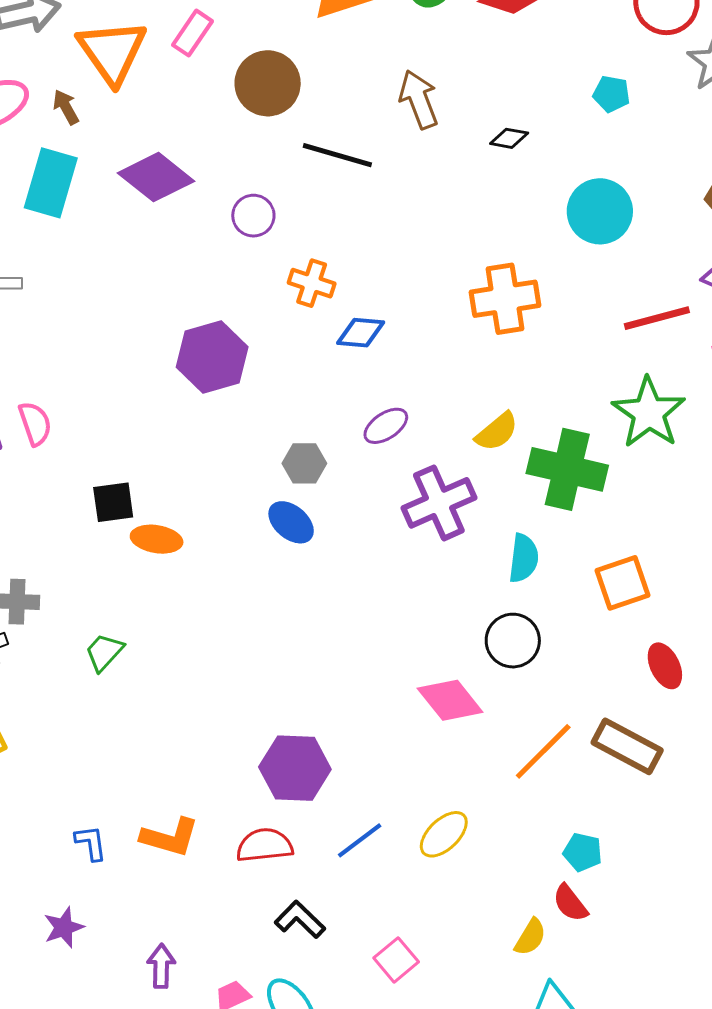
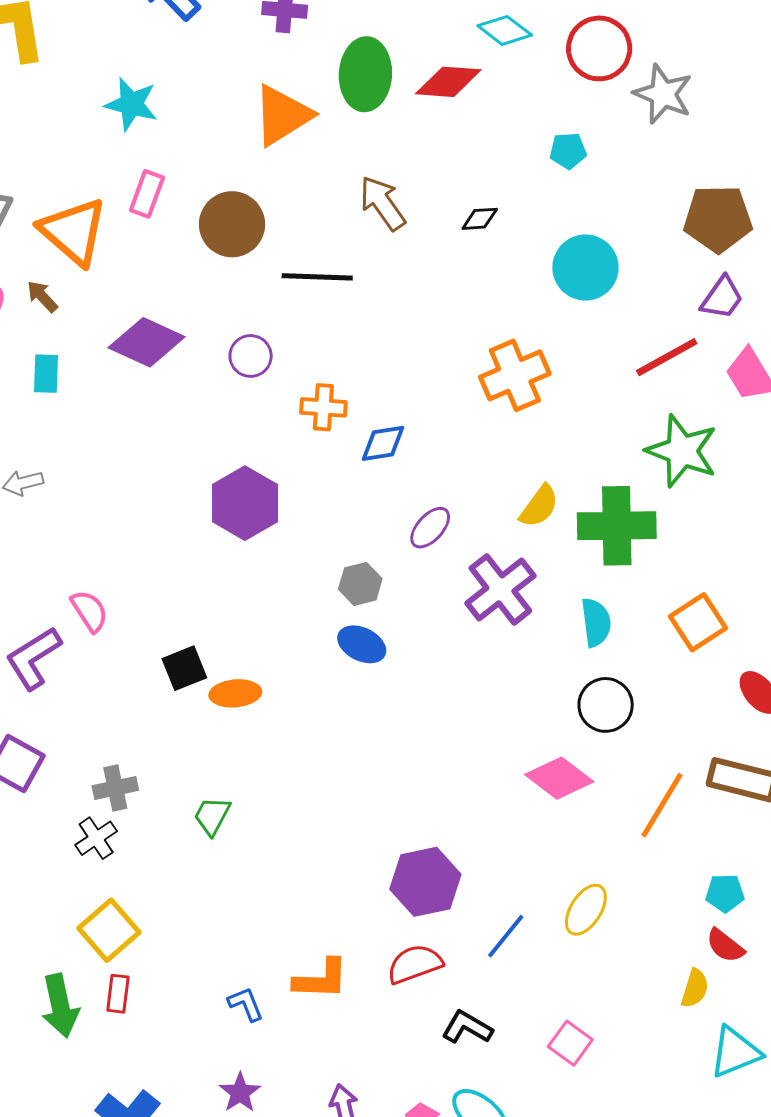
cyan rectangle: (51, 183) -> (46, 374), size x0.6

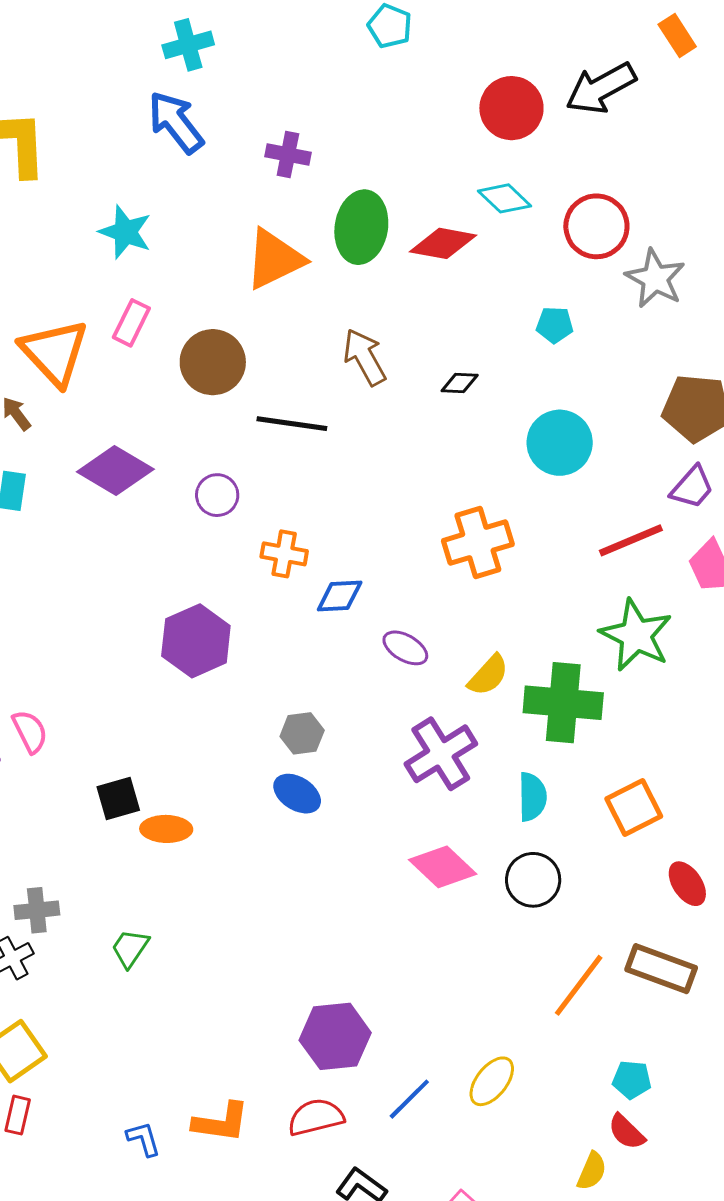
purple ellipse: (430, 528) -> (405, 648), moved, turned 72
pink diamond: (559, 778) -> (443, 867), moved

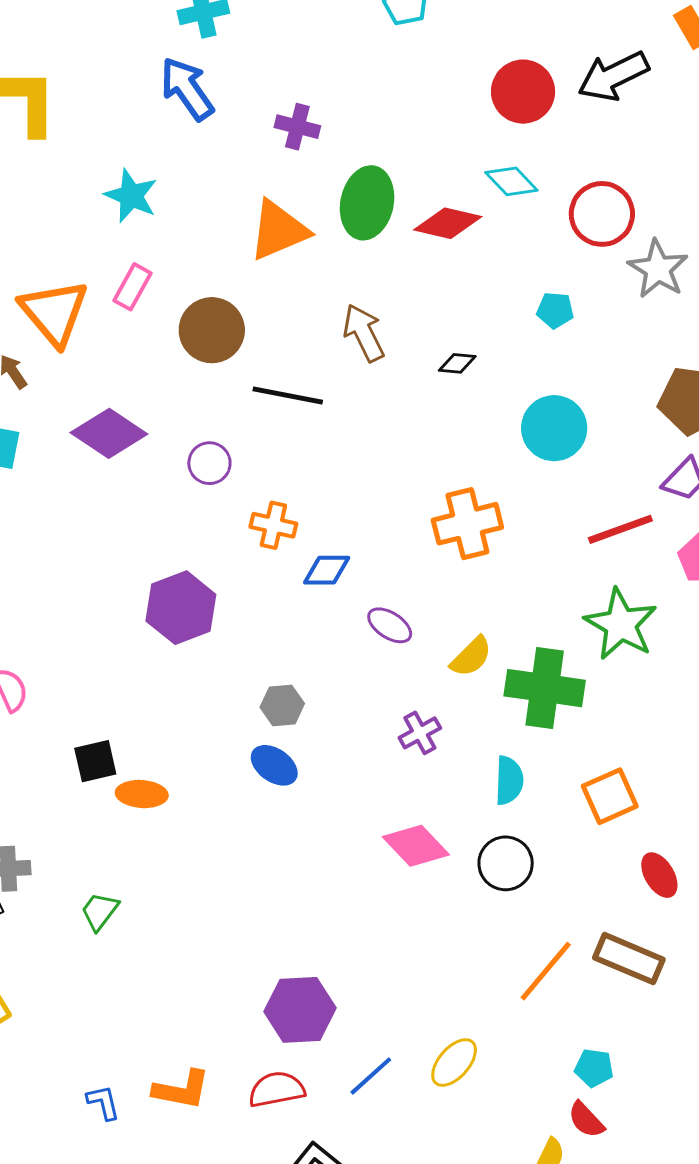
purple cross: (441, 754) -> (420, 733), size x0.6

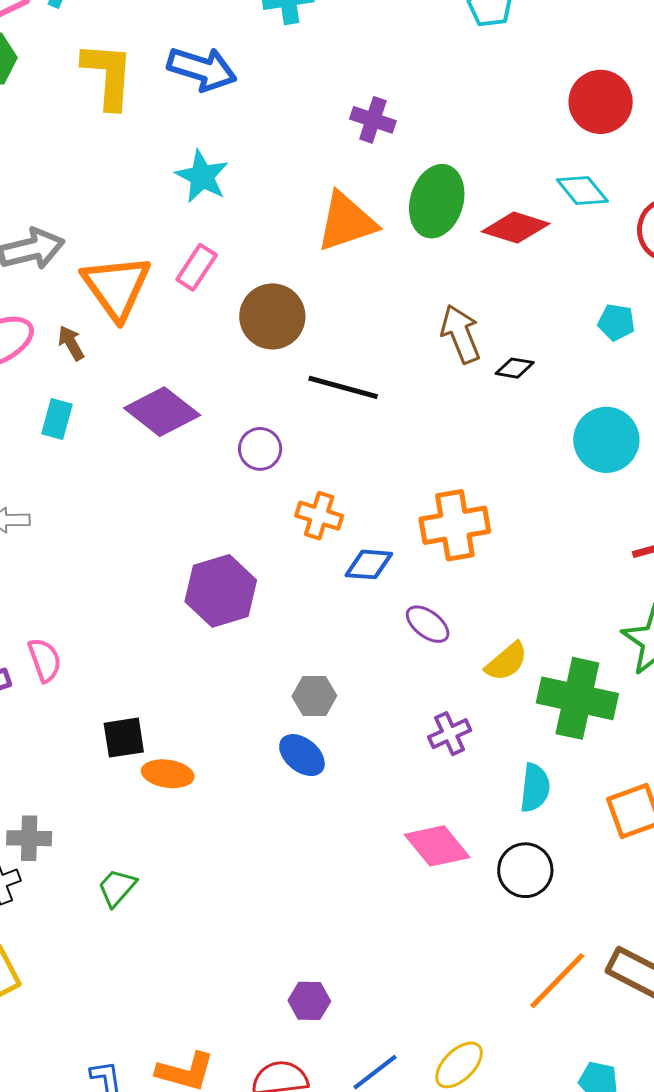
blue arrow: (187, 89) -> (202, 69), moved, turned 138
brown arrow: (364, 333) -> (461, 334), moved
orange cross: (467, 524) -> (455, 525), moved
purple hexagon: (300, 1010) -> (309, 1001), size x0.6

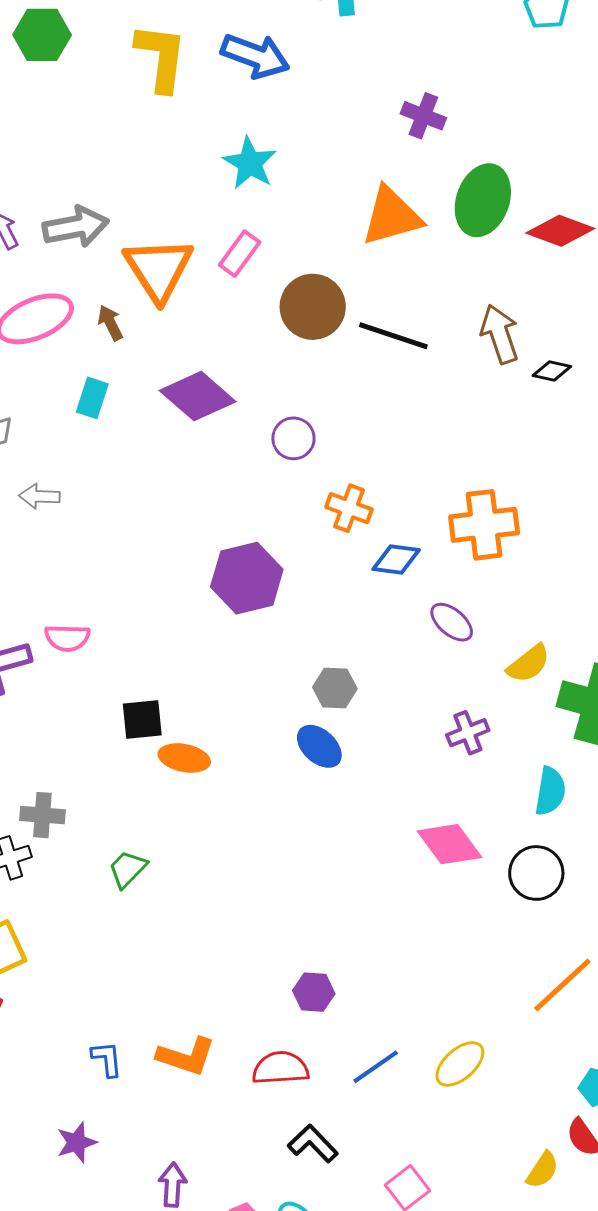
black line: (343, 387) -> (393, 336), moved
pink semicircle: (45, 660) -> (67, 638), turned 108

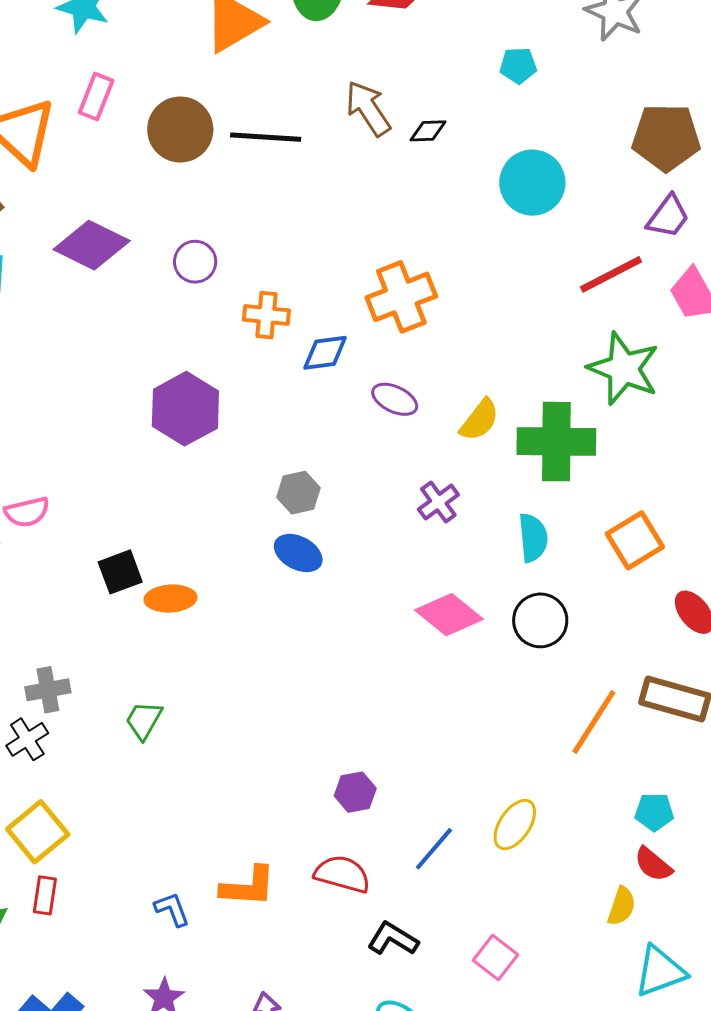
red semicircle: (280, 1068) -> (342, 874), turned 34

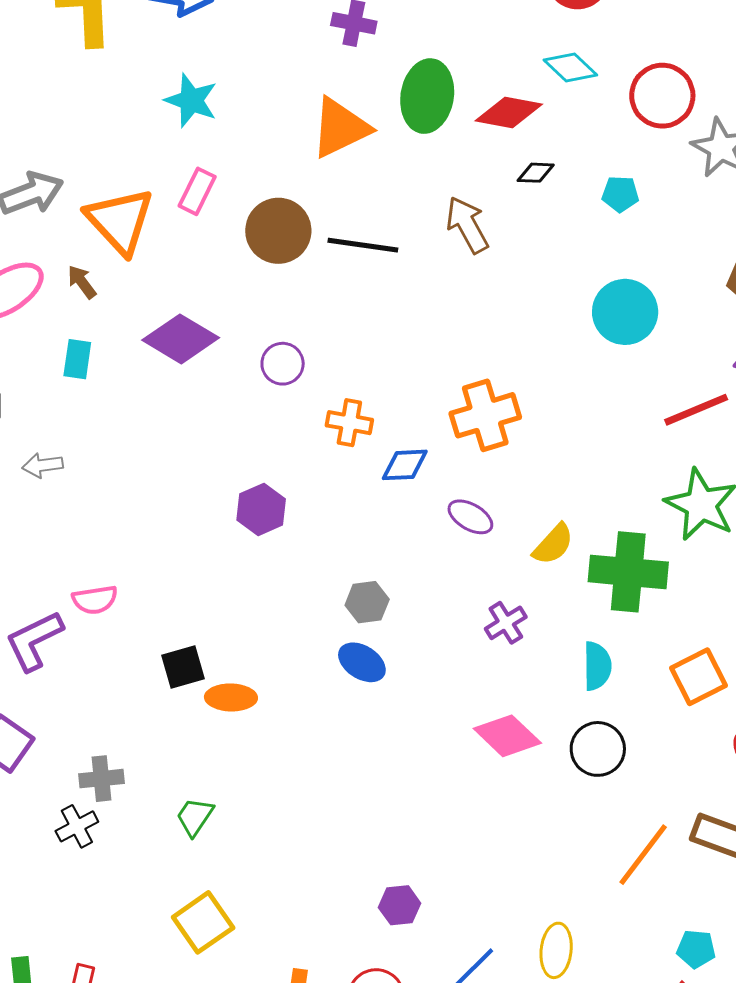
black diamond: (428, 131) -> (536, 173), moved
purple hexagon: (185, 409) -> (261, 509), size x0.7
yellow ellipse: (515, 825) -> (556, 950), turned -32
yellow square: (38, 832) -> (203, 922), moved

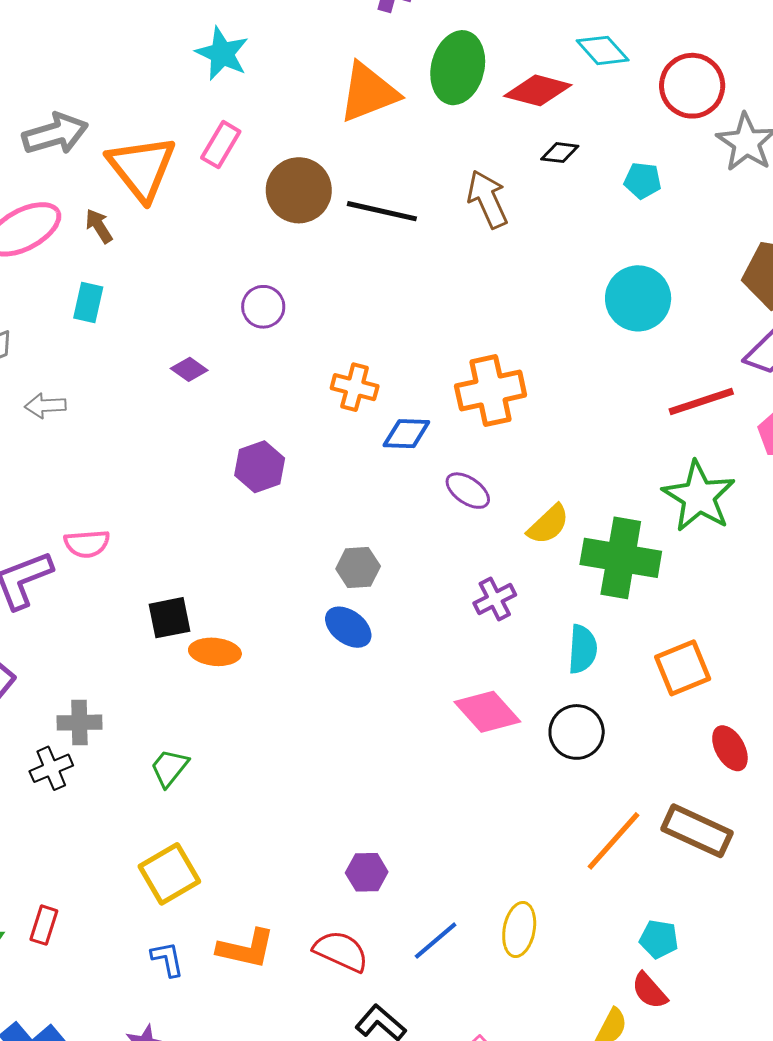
purple diamond: (181, 339) -> (189, 369), moved, size x0.5
purple circle: (283, 364) -> (263, 307), moved

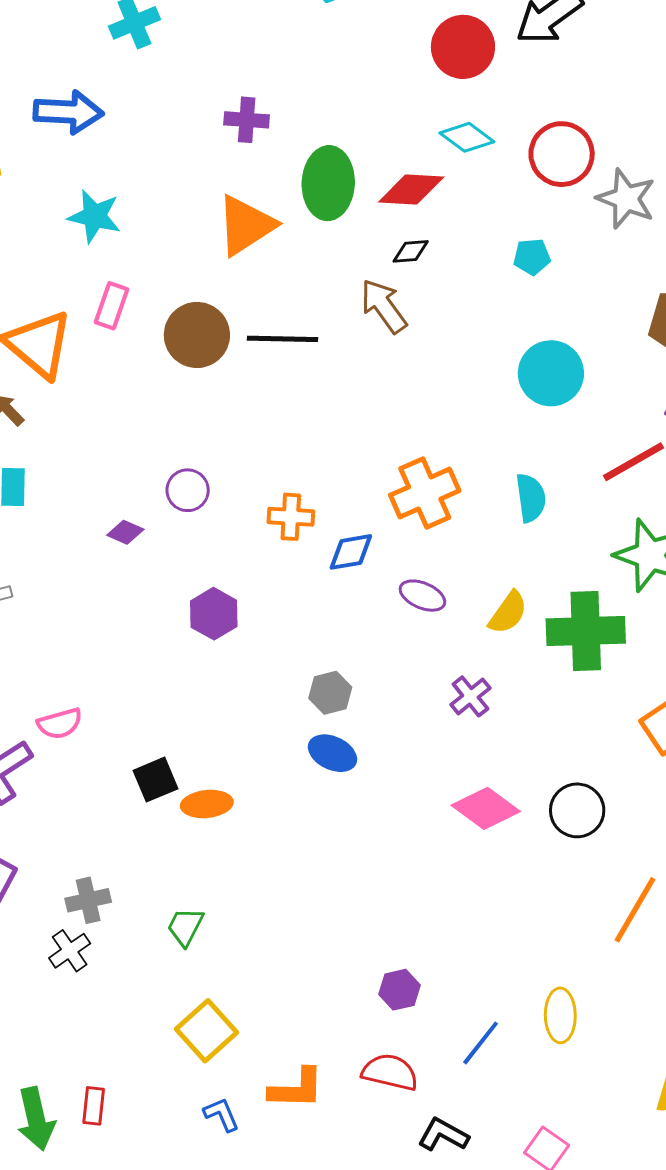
black diamond: (560, 153) -> (411, 251), moved
purple circle: (263, 307) -> (188, 490), moved
cyan semicircle: (582, 649) -> (531, 498), moved

